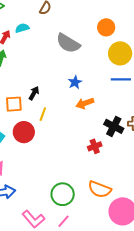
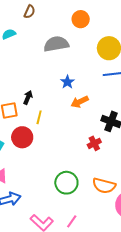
orange circle: (106, 27) -> (81, 19), moved
gray semicircle: (68, 43) -> (56, 44), turned 145
green circle: (63, 194) -> (66, 183), moved

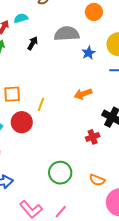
blue star: (67, 82) -> (88, 53), moved
black arrow: (28, 97) -> (33, 43), moved
orange semicircle: (104, 186) -> (97, 180), size x0.7

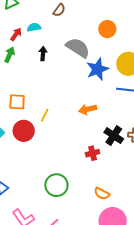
gray semicircle: (67, 34) -> (78, 48), turned 30
black arrow: (33, 43) -> (43, 54), turned -32
blue star: (88, 53) -> (97, 69), size x1.6
orange semicircle: (97, 180) -> (102, 194), moved

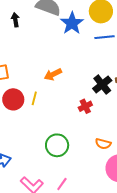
orange arrow: (88, 109) -> (53, 74), moved
yellow line: (45, 115) -> (34, 98), moved
black cross: (114, 136) -> (102, 85), turned 30

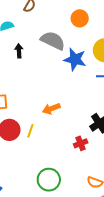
blue star: (72, 23) -> (75, 59), turned -30

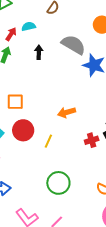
yellow line: (30, 131) -> (48, 141), moved
red cross: (81, 143) -> (92, 140), moved

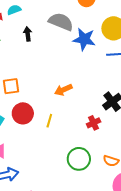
red cross: (92, 140) -> (94, 123), moved
green circle: (58, 183) -> (79, 159), moved

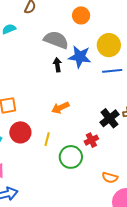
black arrow: (28, 34) -> (57, 65), moved
green circle: (79, 159) -> (71, 157), moved

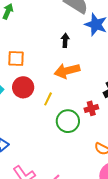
black arrow: (57, 65) -> (65, 40), moved
orange arrow: (60, 108) -> (67, 71), size x1.4

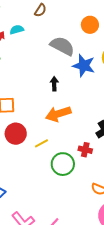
yellow line: (48, 99) -> (41, 143), turned 40
red cross: (91, 108) -> (85, 150), turned 32

